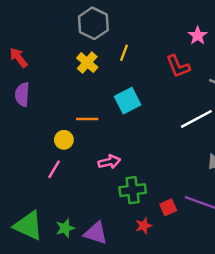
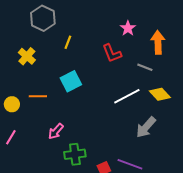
yellow cross: (87, 63) -> (27, 56), moved
yellow circle: (64, 140) -> (12, 104), moved
pink arrow: (109, 162) -> (56, 131), turned 144

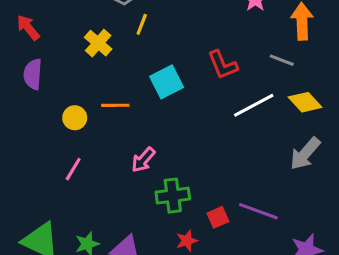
yellow line: (68, 42) -> (142, 24), moved
red L-shape: (112, 53) -> (223, 65), moved
gray arrow: (146, 127) -> (305, 154), moved

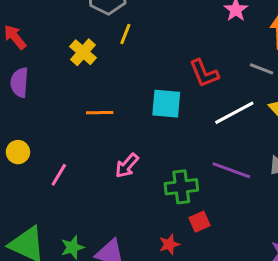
cyan square: (167, 82) -> (166, 104), moved, turned 32
yellow circle: (75, 118) -> (18, 152), moved
green cross: (173, 196) -> (181, 187), moved
purple line: (258, 211) -> (231, 170), moved

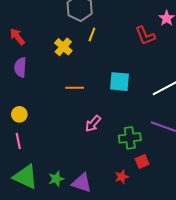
red L-shape: (204, 73) -> (145, 36), moved
pink line: (59, 175) -> (18, 141), moved, turned -42

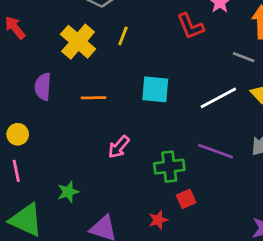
yellow line: (92, 35) -> (123, 36), moved
yellow cross: (63, 47) -> (78, 42), size x1.4
purple semicircle: (20, 67) -> (43, 87), moved
green star: (56, 179) -> (68, 192), moved

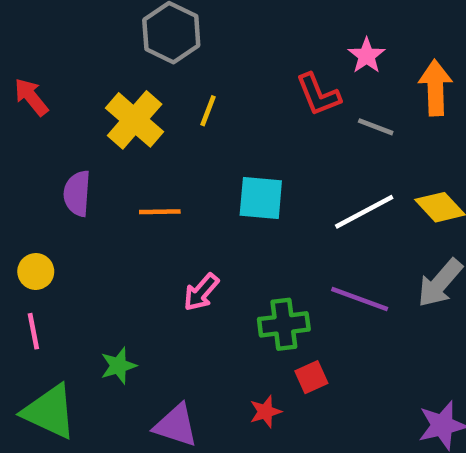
gray line: (244, 57) -> (376, 127), moved

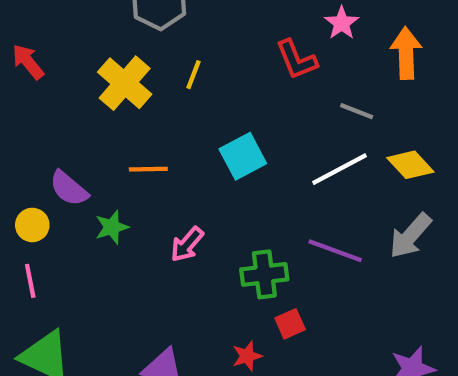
gray line: (376, 127) -> (357, 111), moved
purple semicircle: (77, 193) -> (69, 188), moved, turned -54
cyan square: (261, 198) -> (243, 156), turned -33
green star: (118, 366) -> (112, 227), moved

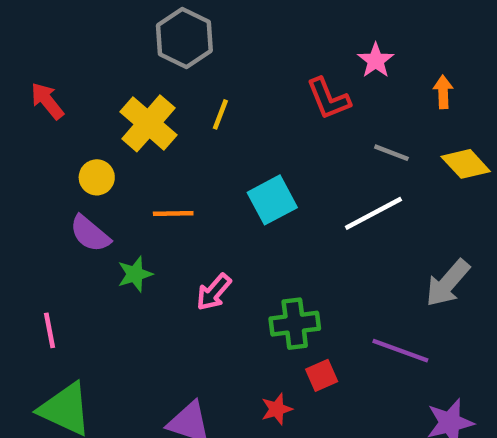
orange arrow: (406, 53) -> (443, 92), size x0.6
yellow diamond: (410, 165) -> (466, 164), moved
yellow circle: (32, 225) -> (97, 177), moved
purple line: (335, 251) -> (400, 351), moved

